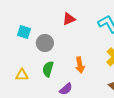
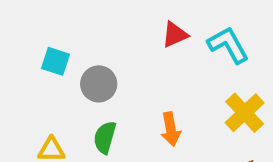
red triangle: (69, 19) -> (175, 35), moved

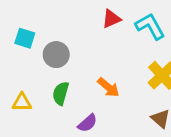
orange arrow: (171, 129) -> (108, 87), turned -40

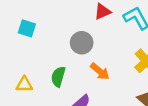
gray circle: (56, 55) -> (82, 43), moved

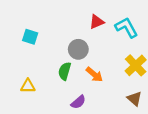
green semicircle: (58, 77) -> (65, 71), moved

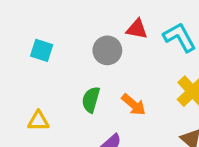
red triangle: (97, 22) -> (137, 29), turned 35
gray circle: (78, 49) -> (107, 50), moved

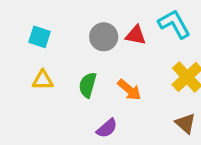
red triangle: (137, 29) -> (136, 35), moved
yellow triangle: (38, 121) -> (43, 80), moved

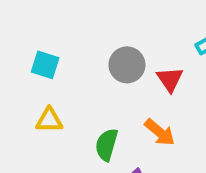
red triangle: (136, 35) -> (170, 79), moved, turned 45
green semicircle: (88, 85) -> (107, 145), moved

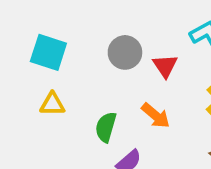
cyan square: (45, 65) -> (48, 52), size x1.4

